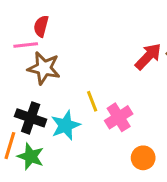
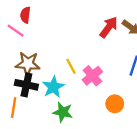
pink line: (26, 45) -> (16, 31), turned 48
brown star: (44, 68) -> (28, 64), moved
green star: (31, 156) -> (63, 112), moved

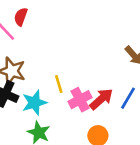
red arrow: (109, 27) -> (101, 99), moved

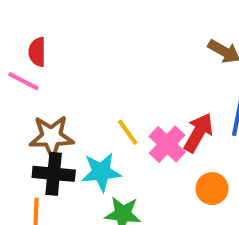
cyan star: (34, 103) -> (101, 172), turned 30

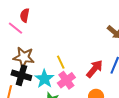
pink cross: (167, 144) -> (66, 80), moved
cyan star: (101, 172) -> (44, 79), turned 30

